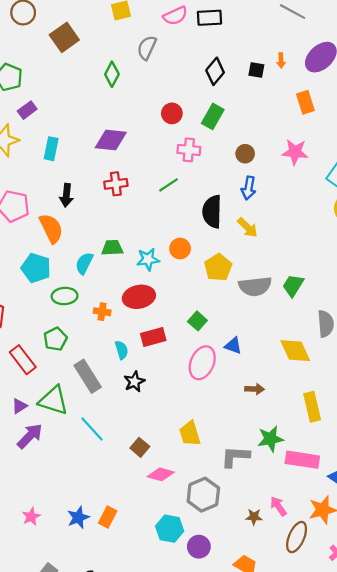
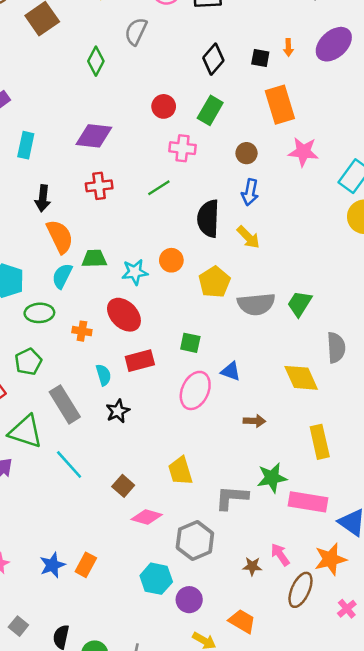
orange rectangle: (305, 102) -> (280, 105), moved, size x1.4
orange semicircle: (51, 228) -> (60, 237), moved
red ellipse: (139, 297) -> (124, 315), turned 56
green square: (197, 321) -> (190, 343), turned -30

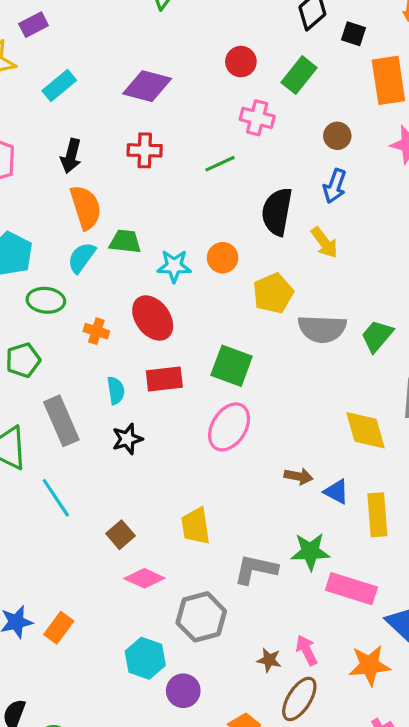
black square: (260, 58) -> (353, 34), moved
cyan rectangle: (26, 145) -> (59, 85), turned 30
green square: (190, 343) -> (232, 366), size x1.5
blue triangle: (231, 371) -> (336, 492), moved
brown ellipse: (300, 590) -> (299, 699), moved

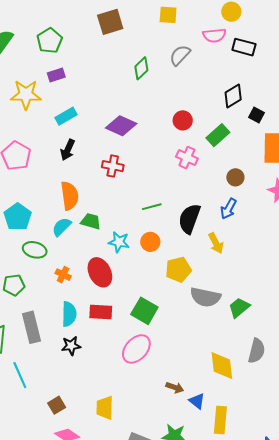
black arrow: (71, 156) -> (68, 150), moved
green line: (220, 164) -> (152, 207), moved
cyan semicircle: (116, 390) -> (69, 314), size x1.4

